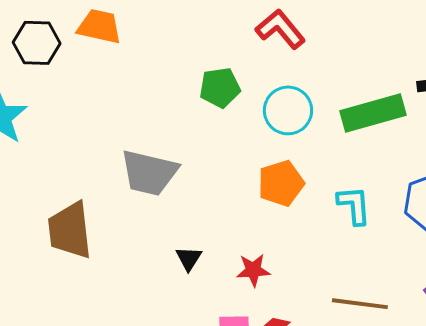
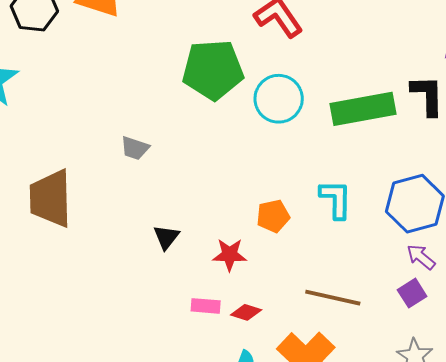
green pentagon: (220, 88) -> (213, 70), size x1.5
gray trapezoid: (149, 173) -> (135, 148), size x0.5
orange pentagon: (281, 183) -> (273, 216), moved, size x0.7

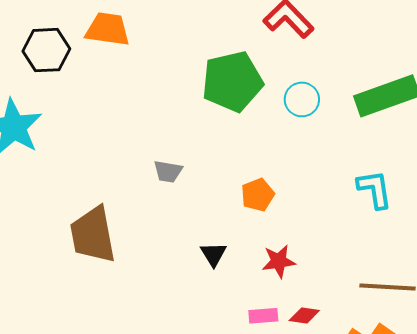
cyan circle: (279, 99) -> (302, 99), size x0.7
orange pentagon: (273, 216) -> (258, 195), moved

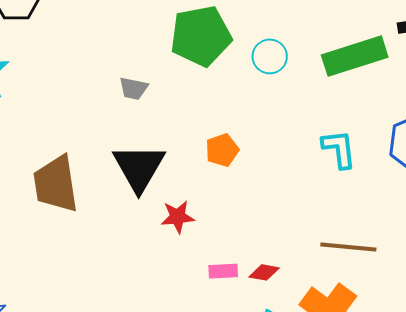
gray trapezoid: (168, 171) -> (133, 89), moved
black triangle: (213, 254) -> (139, 168), moved, size x2.0
red star: (279, 261) -> (178, 217), moved

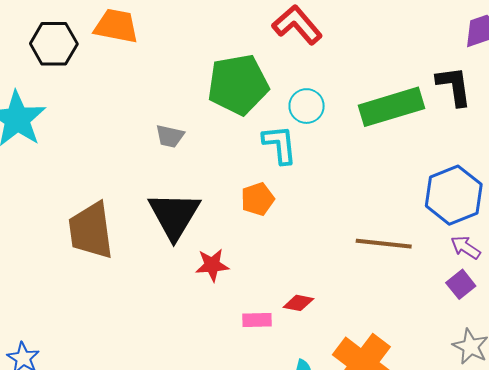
cyan L-shape: (339, 149) -> (280, 144), moved
brown line: (348, 247) -> (384, 244), moved
red diamond: (264, 272) -> (298, 303), moved

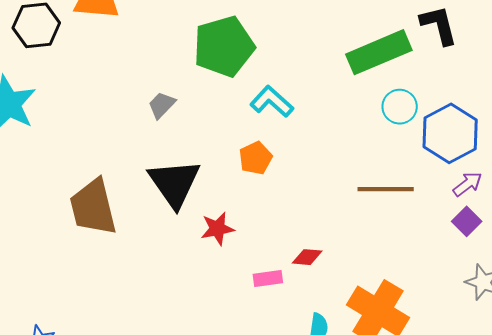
cyan circle: (307, 106) -> (400, 107), moved
gray trapezoid: (170, 136) -> (162, 105), turned 128
cyan L-shape: (280, 144) -> (272, 102), turned -36
purple arrow: (466, 247) -> (467, 184), turned 116

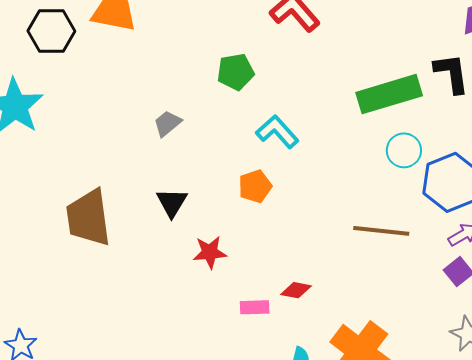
green pentagon: (224, 46) -> (236, 72), size x0.6
black triangle: (174, 183) -> (172, 203), size x0.6

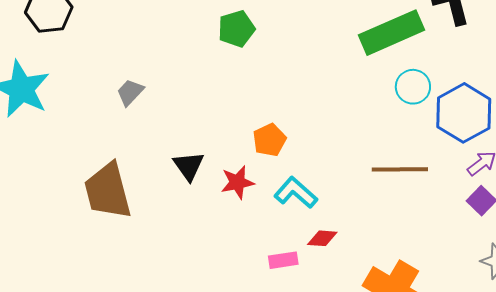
gray trapezoid: (167, 123) -> (130, 92), moved
cyan L-shape: (277, 132) -> (296, 193), moved
red star: (210, 252) -> (237, 182), moved

